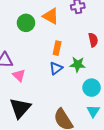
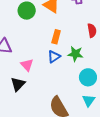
pink triangle: (19, 75) -> (27, 65), moved
black triangle: (20, 108) -> (18, 84), moved, size x0.7

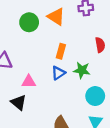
pink triangle: (27, 65) -> (29, 82), turned -48
black triangle: (18, 84) -> (19, 102), turned -35

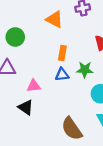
green circle: (29, 22) -> (15, 37), moved
blue triangle: (58, 73) -> (62, 75), turned 32

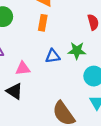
orange rectangle: (62, 53) -> (43, 23), moved

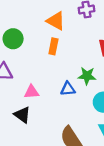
blue triangle: (53, 56) -> (68, 89), moved

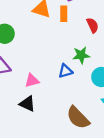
orange rectangle: (53, 46) -> (64, 14), moved

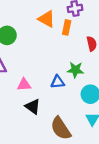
black triangle: (27, 104) -> (33, 107), moved

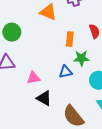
orange rectangle: (67, 27) -> (70, 39), moved

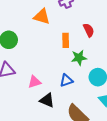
blue triangle: (65, 72) -> (66, 80), moved

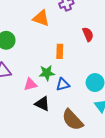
orange rectangle: (66, 40) -> (60, 51), moved
green star: (79, 58) -> (47, 73), moved

